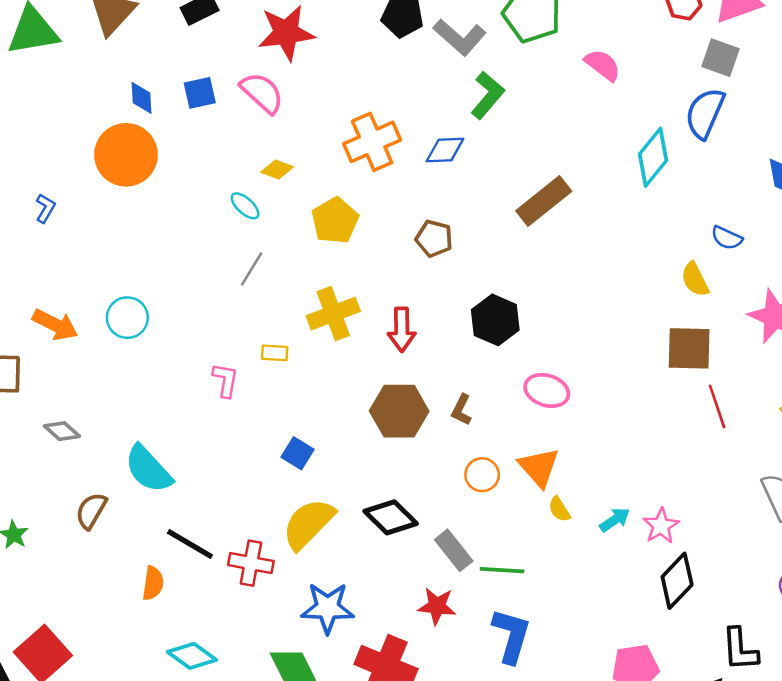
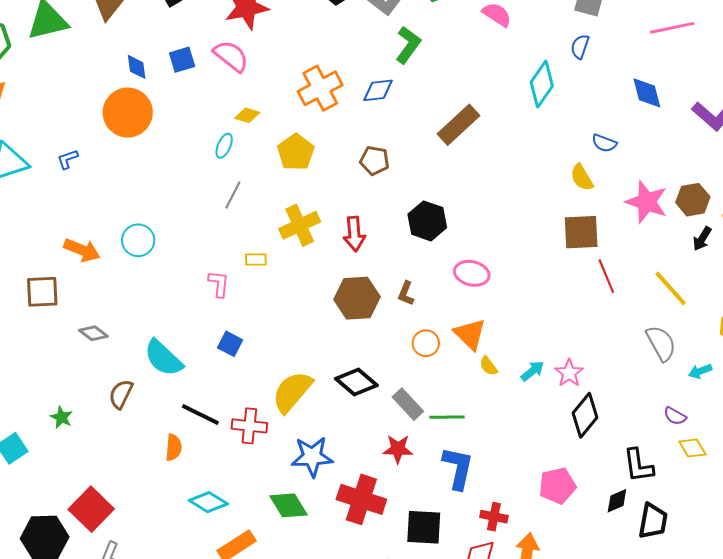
blue semicircle: (705, 113) -> (580, 47), size x0.6
cyan ellipse: (245, 206) -> (224, 146), turned 75
blue L-shape: (45, 208) -> (67, 159), turned -135
blue square: (297, 453) -> (230, 344), moved

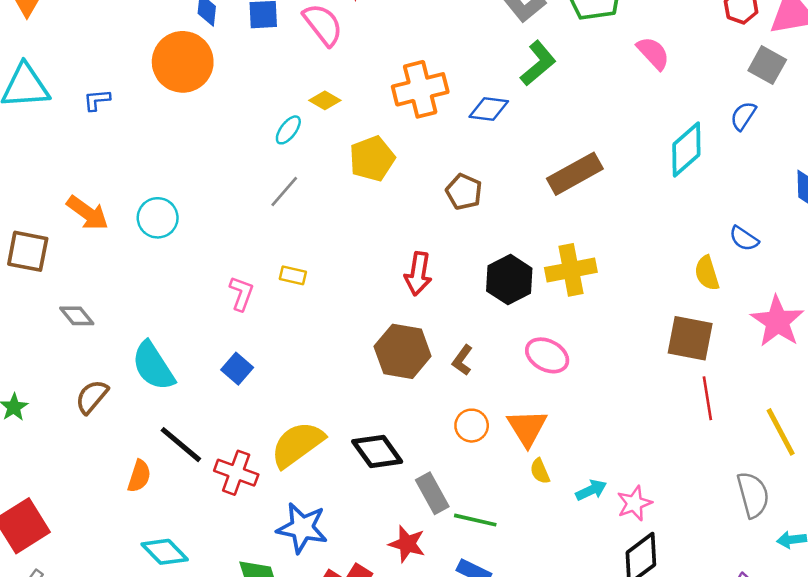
yellow cross: (300, 225) -> (571, 270), moved

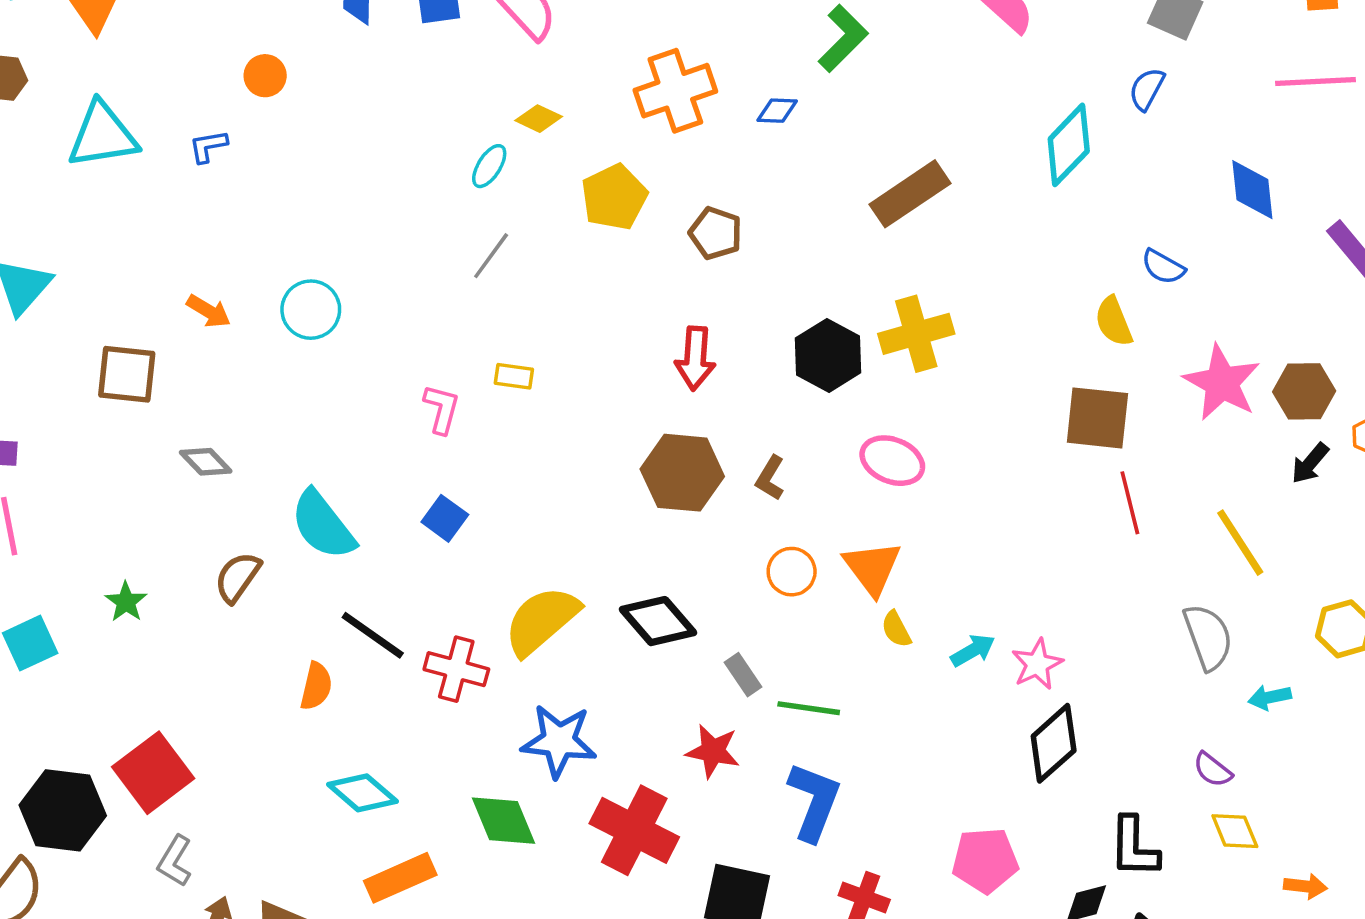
orange circle: (183, 62) -> (265, 76), moved, size x0.5
blue diamond: (489, 109) -> (777, 111), size x0.7
brown pentagon: (464, 192) -> (716, 233), moved
orange arrow: (88, 213) -> (209, 311), size x0.7
gray rectangle: (432, 493) -> (743, 675), size x0.7

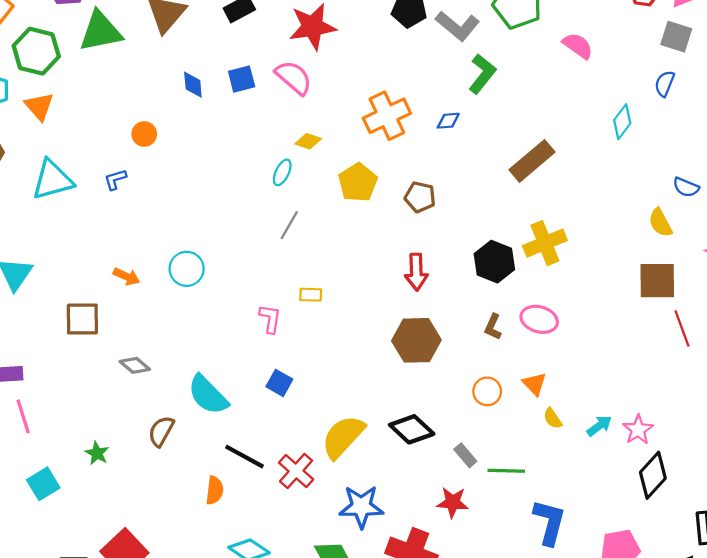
cyan diamond: (1069, 145) -> (622, 122), size x0.7
brown L-shape: (770, 478) -> (493, 327), moved
orange triangle: (872, 568) -> (534, 384), size x0.7
red cross: (456, 669) -> (296, 471), turned 33
blue L-shape: (814, 801) -> (549, 522), moved

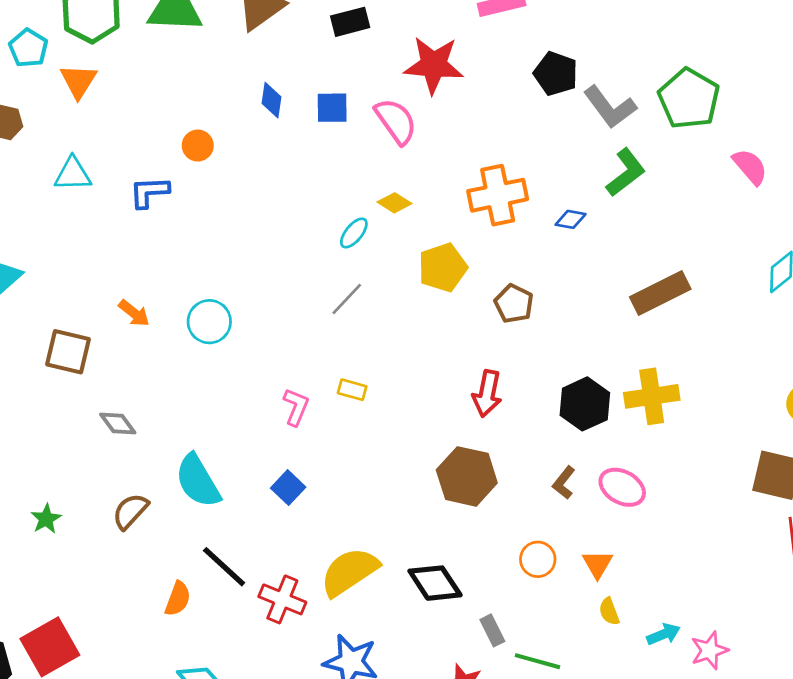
blue L-shape: (115, 179) -> (149, 192), size x1.4
cyan triangle: (52, 180) -> (73, 174), size x0.7
red cross: (296, 471) -> (282, 599), turned -33

